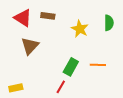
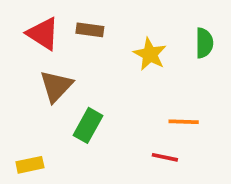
green rectangle: (71, 67) -> (88, 125), moved
red line: (61, 87) -> (165, 157), moved, turned 72

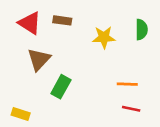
yellow star: (150, 54) -> (104, 37), turned -30
red line: (165, 157) -> (131, 109), moved
yellow rectangle: (30, 165) -> (21, 114), turned 30

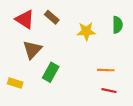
brown rectangle: (62, 20) -> (52, 17), turned 32
yellow rectangle: (21, 114) -> (15, 83), moved

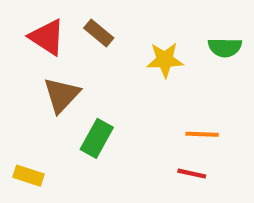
green semicircle: (118, 25) -> (225, 47), turned 91
yellow rectangle: (15, 83) -> (28, 176), moved
red line: (109, 91) -> (192, 174), moved

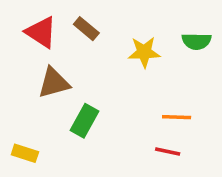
brown triangle: (62, 95) -> (54, 83), turned 32

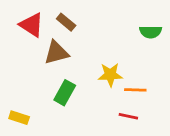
yellow star: (144, 52) -> (110, 75), moved
brown triangle: (54, 83) -> (56, 53), moved

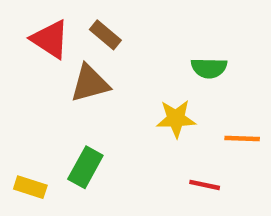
green semicircle: (150, 32) -> (209, 68), moved
orange line: (135, 90) -> (242, 139), moved
green rectangle: (65, 93) -> (85, 167), moved

